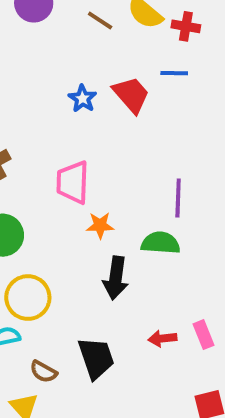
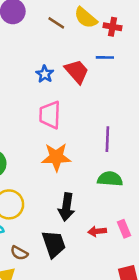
pink trapezoid: (73, 182) -> (50, 115), moved
orange star: (100, 225) -> (56, 157), size x1.6
green semicircle: (161, 243) -> (110, 179), moved
black arrow: (116, 278) -> (66, 207), moved

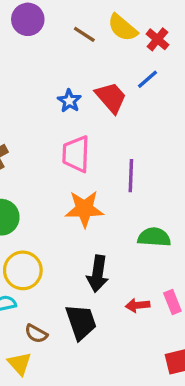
red cross: (112, 27) -> (157, 39), turned 30
blue line: (105, 57) -> (148, 79), turned -42
purple line: (107, 139) -> (131, 176), moved

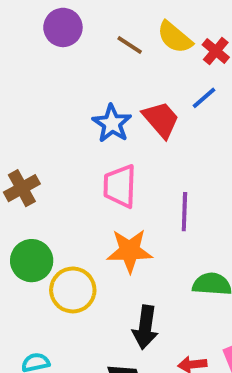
blue star: (69, 101) -> (112, 123), size x1.4
yellow circle: (23, 270) -> (73, 290), moved

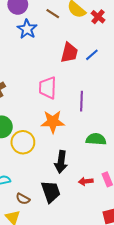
blue line: (204, 98) -> (92, 55), moved
red trapezoid: (161, 120) -> (69, 53), turned 55
blue star: (112, 123) -> (27, 29), moved

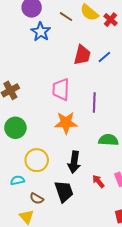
yellow circle: (23, 142) -> (37, 160), moved
red arrow: (86, 181) -> (98, 181), turned 56

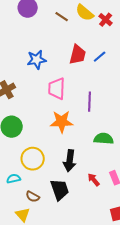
blue star: (41, 32) -> (37, 60), moved, turned 30

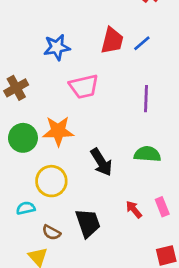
pink trapezoid: (57, 89) -> (84, 86), turned -105
purple line: (90, 102) -> (146, 99), moved
orange star: (62, 122) -> (58, 131), moved
black arrow: (70, 161) -> (101, 162), moved, turned -40

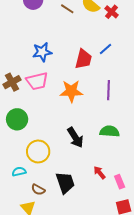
red trapezoid: (112, 41) -> (83, 59), moved
pink trapezoid: (84, 86) -> (37, 81), moved
orange star: (58, 131) -> (71, 91), moved
pink rectangle: (162, 207) -> (120, 182), moved

